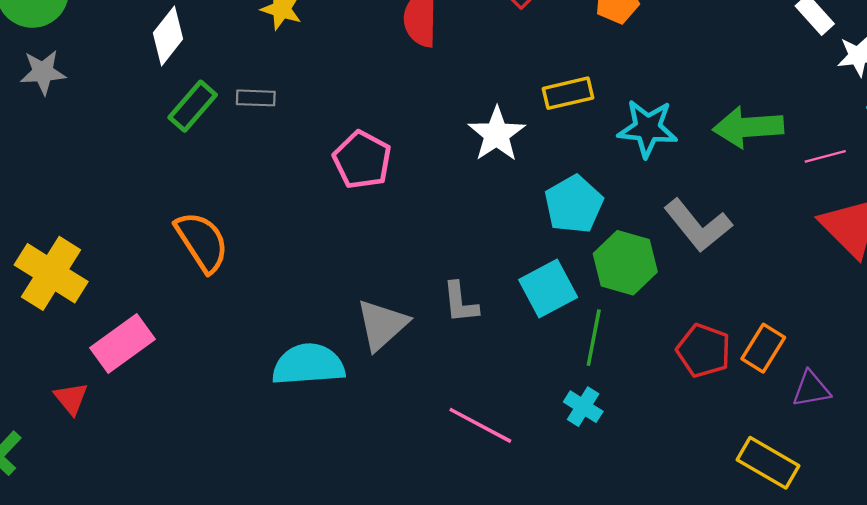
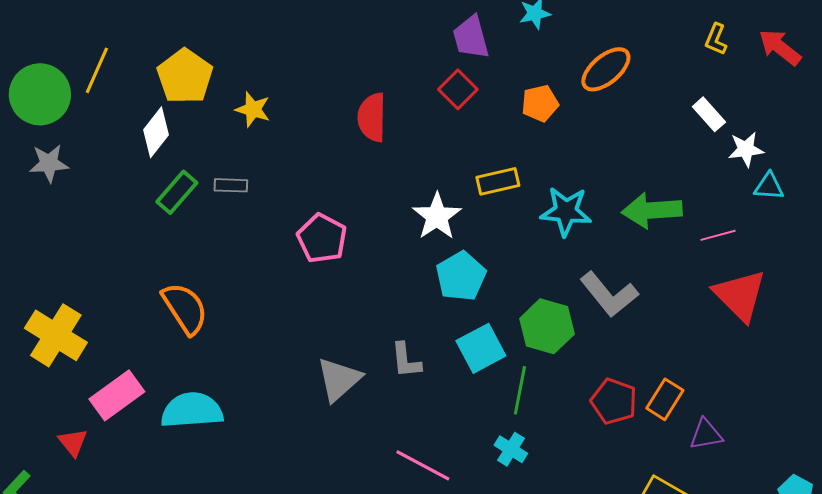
cyan pentagon: (574, 204) -> (461, 276), moved
cyan semicircle: (308, 365) -> (192, 410), moved

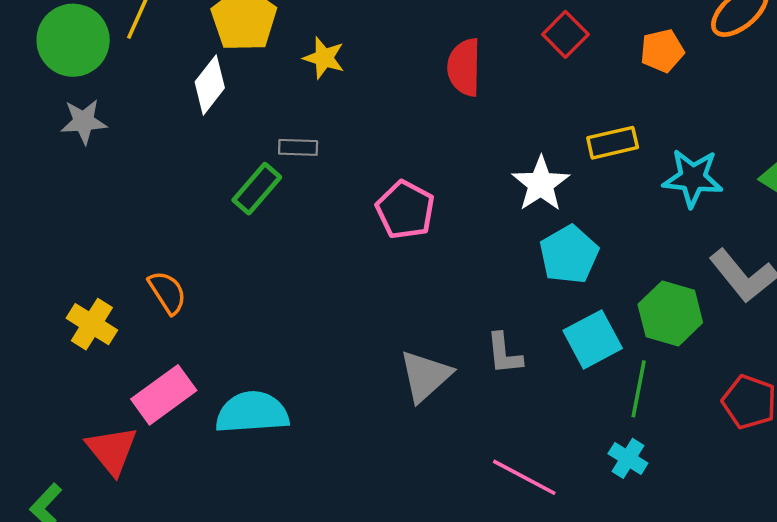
green rectangle: (177, 192) -> (257, 189), moved
orange semicircle: (185, 308) -> (167, 292), moved, size x0.7
yellow cross: (56, 335) -> (92, 324), size x0.7
red triangle: (73, 442) -> (112, 450), size x1.5

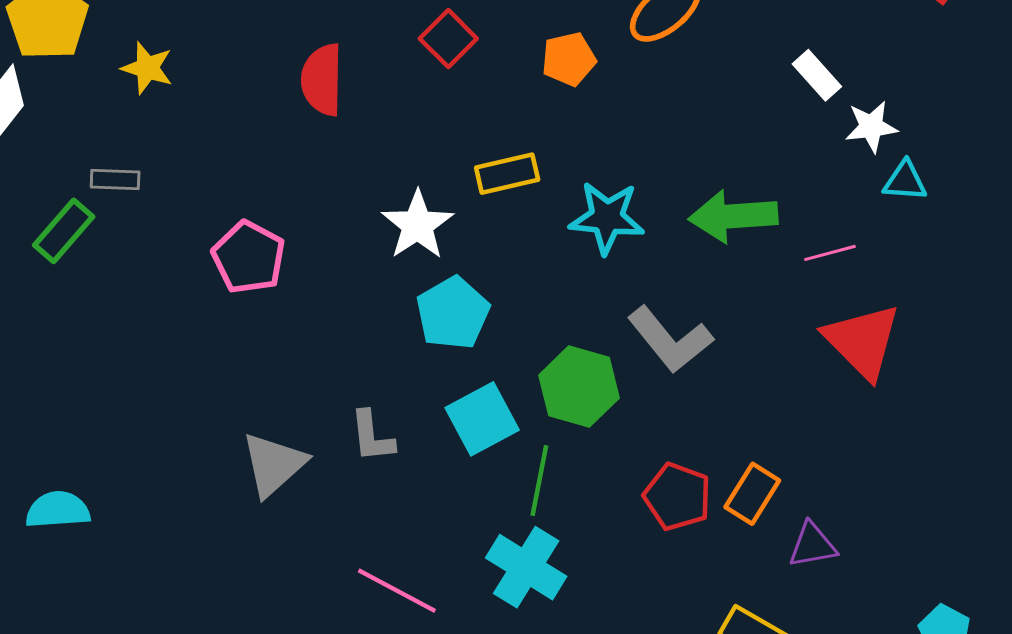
cyan semicircle: (252, 412) -> (58, 510), size x0.7
cyan cross: (628, 458) -> (526, 567), size x1.6

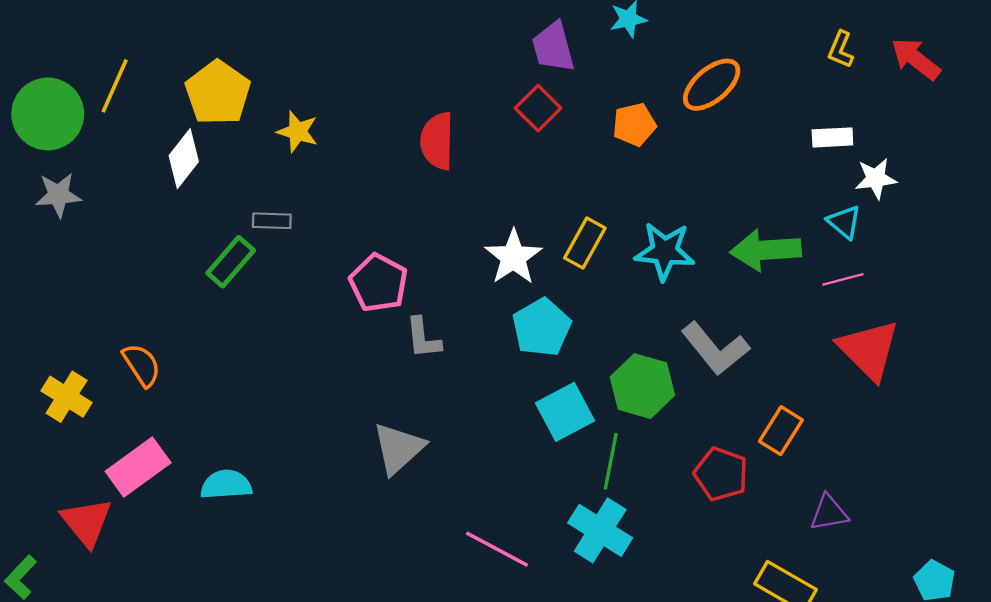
white rectangle: (817, 75) -> (832, 137), turned -51
yellow rectangle: (507, 174) -> (585, 243), moved, turned -48
cyan triangle: (905, 181) -> (844, 222), moved, turned 36
gray L-shape: (372, 436) -> (423, 338), moved
orange rectangle: (752, 494) -> (781, 431), moved

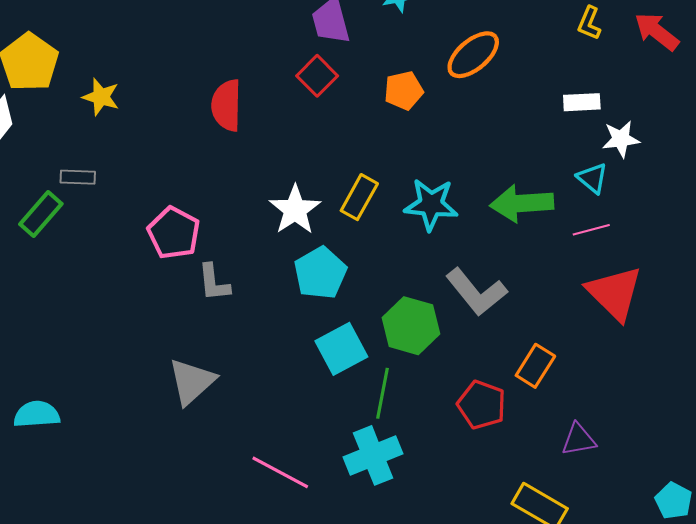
cyan cross: (600, 530) -> (373, 455), turned 36

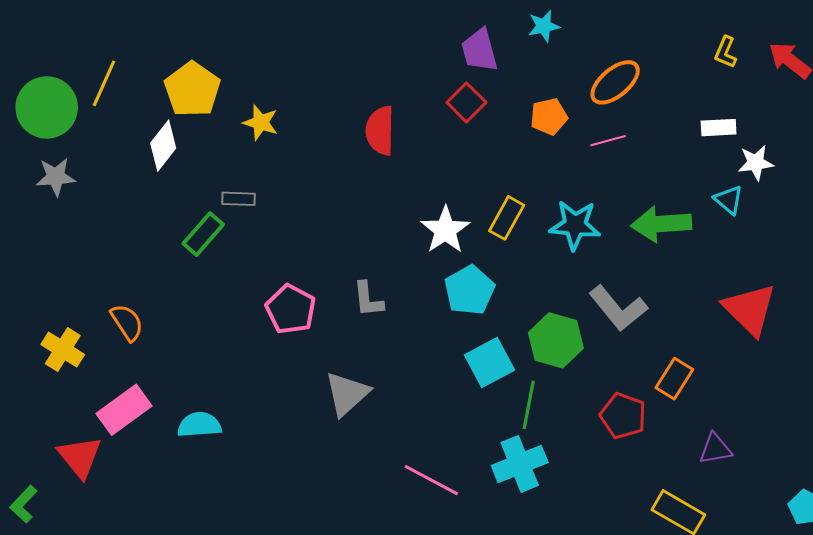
pink line: (591, 230) -> (608, 141), moved
pink pentagon: (174, 233) -> (291, 309), moved

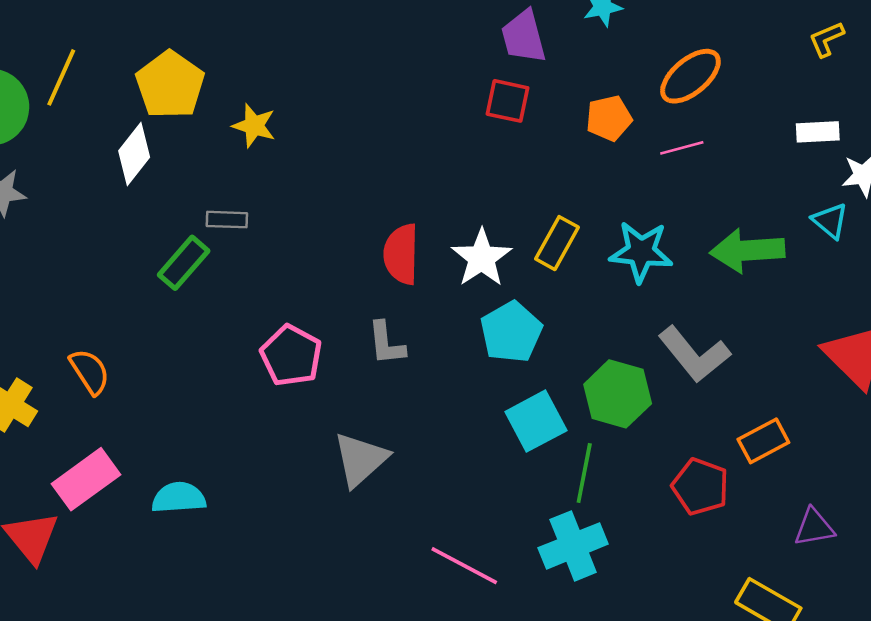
yellow L-shape: (726, 52) -> (826, 39), turned 44
red square: (466, 102) -> (508, 101), turned -33
red semicircle: (380, 131) -> (401, 254), moved
orange rectangle: (674, 379) -> (763, 441), turned 30

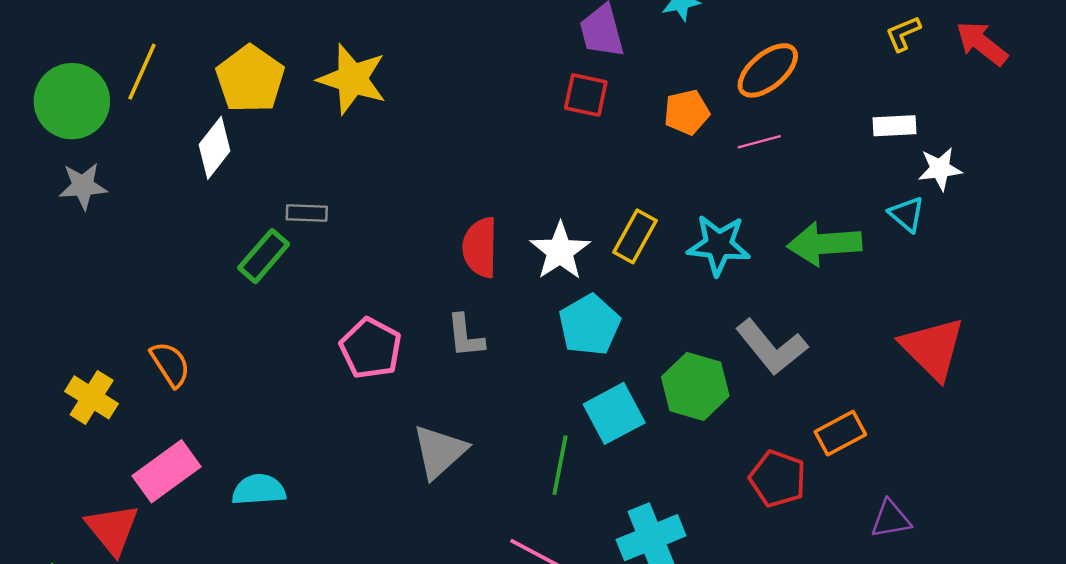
yellow star: (254, 126) -> (352, 79), moved, size x1.6
green line: (584, 473) -> (560, 465), moved

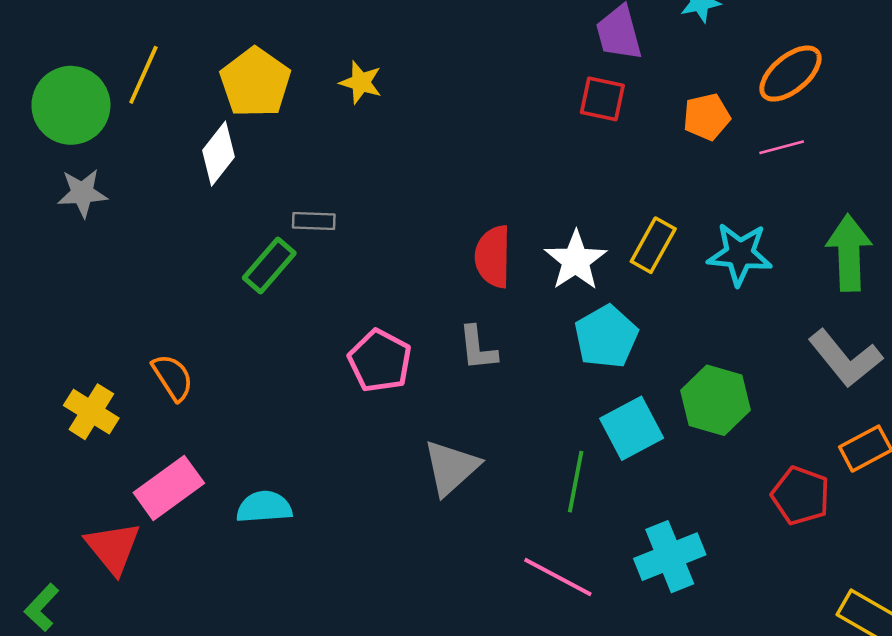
yellow star: (352, 79) -> (361, 82), size x0.6
green arrow: (824, 244) -> (849, 253), turned 92
gray L-shape: (772, 347) -> (845, 358), moved

